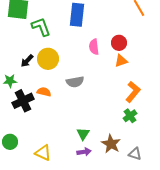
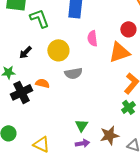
red circle: (119, 43) -> (128, 29), moved
yellow circle: (48, 59) -> (58, 50), moved
orange triangle: (121, 61) -> (119, 52), size x1.6
brown star: (111, 144) -> (109, 135), turned 30

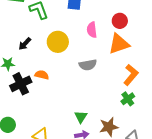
red circle: (128, 29) -> (120, 21), moved
gray semicircle: (73, 73) -> (88, 65), moved

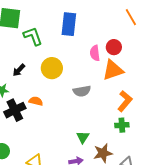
pink semicircle: (92, 30) -> (95, 53), moved
green cross: (128, 99) -> (122, 125), turned 32
green triangle: (81, 117) -> (83, 137), moved

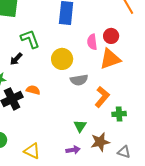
green L-shape: (33, 36) -> (30, 39), moved
yellow circle: (52, 68) -> (62, 59), moved
orange L-shape: (125, 101) -> (102, 97), moved

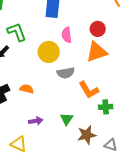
pink semicircle: (92, 42) -> (67, 35), moved
orange semicircle: (33, 90) -> (27, 89), moved
orange L-shape: (102, 97) -> (89, 90), turned 110
purple arrow: (73, 150) -> (36, 121), moved

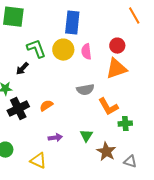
yellow circle: (49, 52) -> (63, 50), moved
orange semicircle: (27, 89) -> (46, 106), turned -48
brown star: (87, 135) -> (106, 152), turned -30

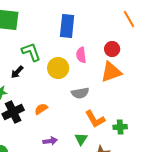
yellow circle: (63, 50) -> (58, 68), moved
orange L-shape: (108, 107) -> (95, 119), moved

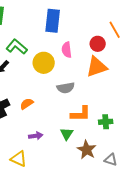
orange line: (129, 19) -> (115, 30), moved
green L-shape: (31, 52) -> (17, 47), turned -30
orange L-shape: (95, 119) -> (81, 114), turned -60

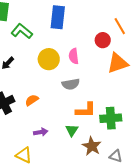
green L-shape: (17, 47) -> (22, 31), moved
pink semicircle: (67, 50) -> (74, 56), moved
orange triangle: (97, 67) -> (118, 63), moved
green cross: (106, 122) -> (111, 118), size x1.5

